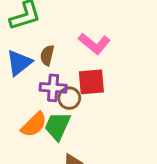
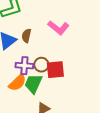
red square: (91, 82) -> (55, 70), moved
purple cross: (53, 88) -> (24, 66), moved

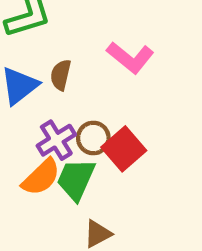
purple cross: (24, 66) -> (56, 140), turned -36
red square: (55, 70) -> (124, 149), turned -36

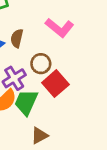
brown circle: (93, 138) -> (41, 64), moved

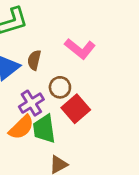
green trapezoid: (26, 102) -> (44, 129), turned -32

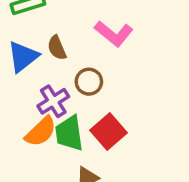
brown semicircle: (34, 60) -> (57, 48), turned -36
red square: (76, 109) -> (108, 132), moved

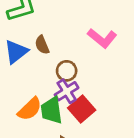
pink L-shape: (114, 34) -> (102, 38), moved
purple cross: (53, 101) -> (67, 91), moved

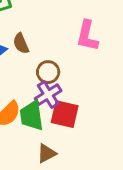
pink L-shape: (102, 38) -> (87, 36), turned 64
red square: (82, 109) -> (65, 114), turned -36

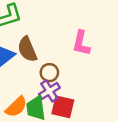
brown semicircle: (21, 43) -> (27, 49), size x1.5

